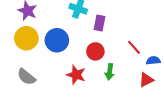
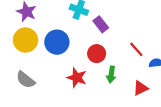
purple rectangle: (99, 23) -> (101, 24), turned -49
red triangle: (146, 80) -> (141, 88), moved

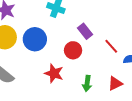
purple rectangle: (101, 24) -> (85, 31), moved
green arrow: (111, 75) -> (87, 83), moved

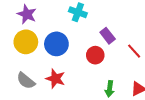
red star: (54, 73) -> (55, 79), moved

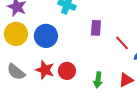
purple rectangle: (108, 36) -> (96, 28), turned 42
red circle: (95, 55) -> (67, 71), moved

